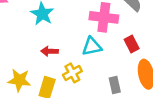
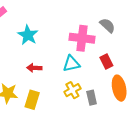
yellow cross: (72, 73) -> (72, 90), moved

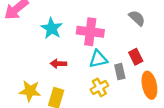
pink cross: (82, 38) -> (90, 32), moved
gray rectangle: (92, 98) -> (120, 72), moved

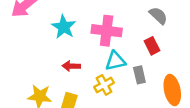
red rectangle: (136, 57) -> (152, 46), moved
yellow cross: (99, 87) -> (104, 85), moved

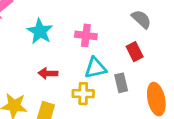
pink cross: (107, 31) -> (86, 35), size x0.7
yellow cross: (104, 85) -> (83, 94), turned 30

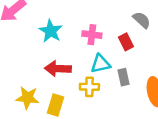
red rectangle: (135, 52) -> (126, 42), moved
red arrow: (48, 73) -> (58, 69), size x1.5

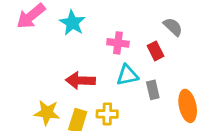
cyan star: (51, 31) -> (72, 23), moved
yellow cross: (89, 87) -> (107, 114), moved

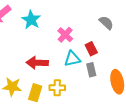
pink cross: (118, 43) -> (65, 35), turned 35
red rectangle: (155, 51) -> (91, 49), moved

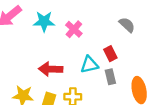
cyan star: (31, 20) -> (44, 22), turned -30
pink cross: (65, 35) -> (74, 29), moved

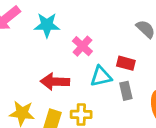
pink cross: (74, 29) -> (82, 46), moved
red rectangle: (110, 54) -> (126, 63), turned -48

